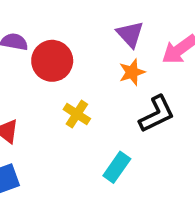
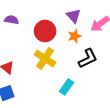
red circle: (52, 61) -> (45, 31), moved
yellow cross: (77, 114) -> (45, 58), size x1.5

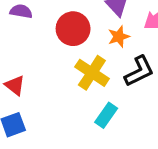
yellow cross: (45, 58) -> (92, 73), moved

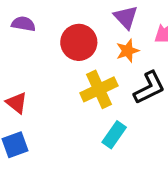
yellow cross: (92, 73) -> (99, 89), turned 32

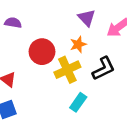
red circle: (79, 42) -> (42, 52), moved
orange star: (128, 51) -> (78, 44), moved

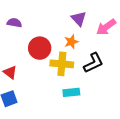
yellow cross: (67, 70) -> (62, 64), turned 30
cyan rectangle: (78, 102) -> (71, 92), turned 49

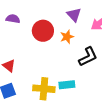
red circle: (40, 48) -> (43, 31), moved
yellow cross: (62, 64) -> (44, 89), moved

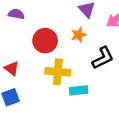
red circle: (43, 31) -> (45, 41), moved
yellow cross: (44, 89) -> (58, 72), moved

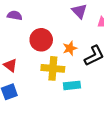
orange star: (79, 35) -> (70, 48), moved

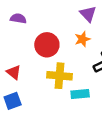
orange star: (70, 48) -> (82, 39), moved

